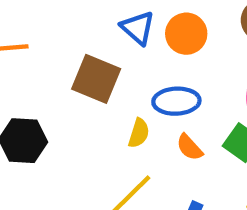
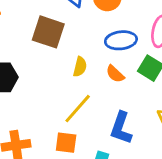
blue ellipse: (176, 101) -> (121, 40), moved

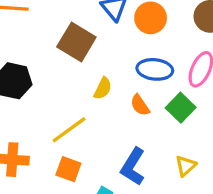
yellow line: (78, 109) -> (69, 130), moved

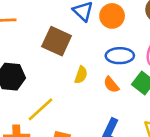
yellow line: (69, 130) -> (40, 109), moved

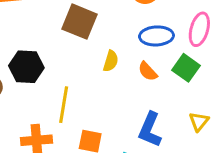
yellow line: (40, 109) -> (64, 105), turned -36

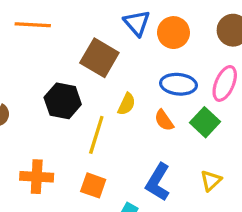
black hexagon: (26, 67) -> (63, 101), moved
yellow line: (64, 105) -> (96, 135), moved

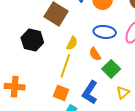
green square: (205, 122) -> (111, 69), moved
yellow line: (96, 135) -> (65, 66), moved
orange square: (93, 185) -> (61, 93), moved

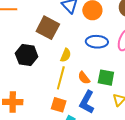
orange semicircle: (95, 54) -> (84, 78), moved
green square: (111, 69) -> (106, 78), turned -30

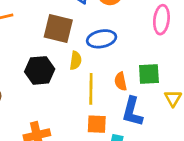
blue ellipse: (97, 42) -> (102, 39), moved
yellow semicircle: (66, 55) -> (76, 61), moved
orange semicircle: (84, 78) -> (121, 81), turned 40

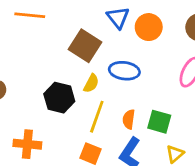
black hexagon: (40, 70) -> (59, 98), moved

